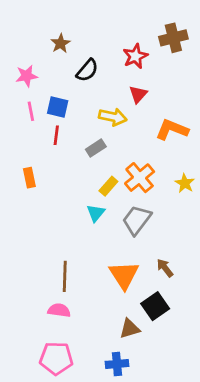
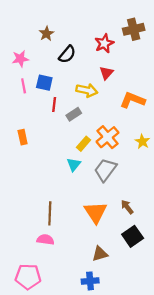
red line: (56, 135) -> (54, 104), moved
black square: (155, 306) -> (133, 236), moved
pink pentagon: (56, 358) -> (28, 277), moved

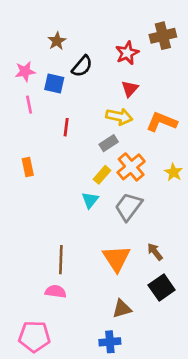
blue square: (44, 83) -> (54, 83), moved
yellow arrow: (87, 90) -> (119, 117), moved
gray rectangle: (74, 114) -> (109, 143), moved

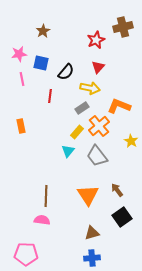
black semicircle: (82, 66) -> (66, 72), moved
orange L-shape: (162, 122) -> (119, 106), moved
yellow star: (174, 172) -> (131, 141), moved
gray trapezoid: (128, 207) -> (97, 156), turned -75
blue cross: (110, 342) -> (92, 258), moved

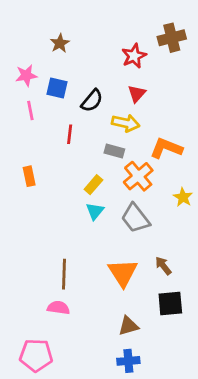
gray rectangle: (82, 108) -> (114, 151), turned 48
yellow rectangle: (77, 132) -> (93, 185), moved
black square: (122, 217) -> (170, 304), turned 30

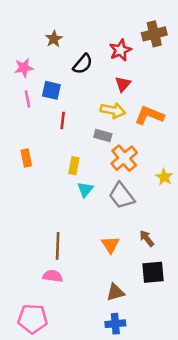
blue square: (57, 88) -> (51, 90), moved
black semicircle: (92, 101) -> (83, 64), moved
orange L-shape: (166, 148) -> (149, 115), moved
yellow rectangle: (93, 185) -> (74, 166), moved, turned -30
orange triangle: (123, 273) -> (110, 245), size x0.7

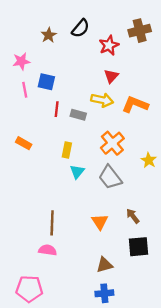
black semicircle: (83, 64) -> (80, 28), moved
gray rectangle: (103, 135) -> (78, 115), moved
orange rectangle: (26, 158) -> (24, 143), turned -49

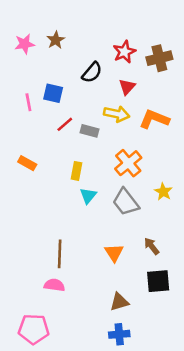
black semicircle: (80, 28) -> (92, 72), moved
brown cross: (140, 31) -> (159, 58), moved
pink star: (21, 61) -> (25, 44), moved
red line: (57, 109) -> (65, 124), turned 42
yellow star: (149, 160) -> (163, 192), moved

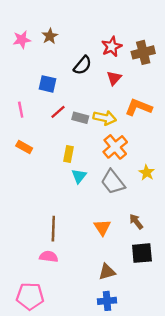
pink line: (28, 102) -> (21, 110), moved
yellow arrow: (117, 114) -> (105, 118), moved

